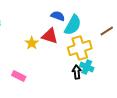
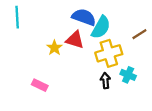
blue semicircle: (58, 16) -> (84, 17), size x1.5
cyan cross: (87, 67) -> (128, 75), moved

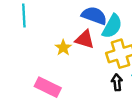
pink rectangle: (40, 85) -> (48, 87), size x1.5

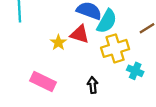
black arrow: (117, 82) -> (93, 85), moved

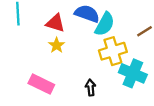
red triangle: (80, 34) -> (55, 23), moved
cyan cross: (135, 71) -> (133, 73), size x1.6

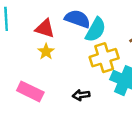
black arrow: (91, 88) -> (81, 95), turned -91

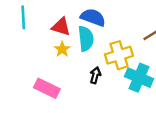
cyan semicircle: (96, 30) -> (86, 39), moved, turned -35
black arrow: (81, 95) -> (95, 75), moved, turned 112

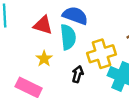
yellow star: (62, 49) -> (44, 59), moved

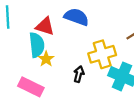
cyan semicircle: (68, 37) -> (37, 45), moved

